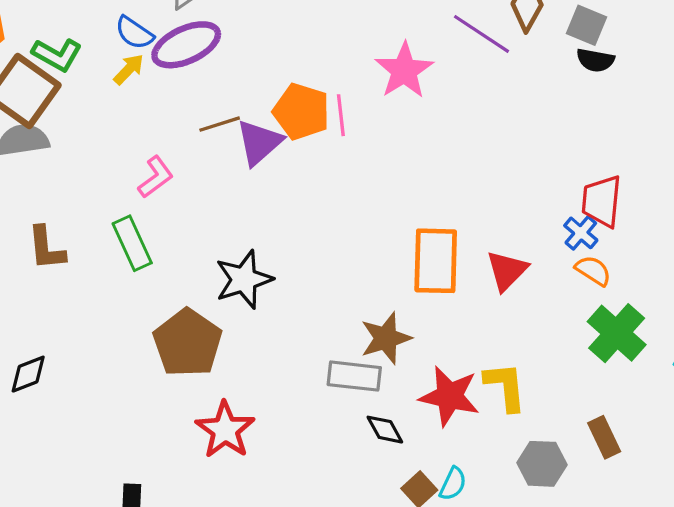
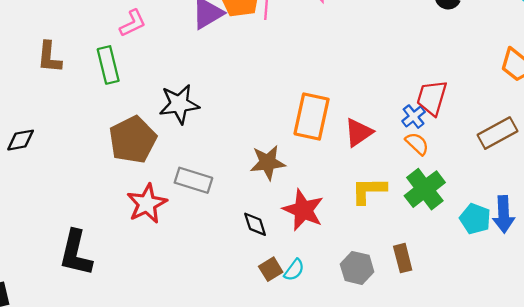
gray rectangle: (354, 376) -> (193, 180), moved
yellow L-shape: (505, 387) -> (369, 190), moved, turned -96

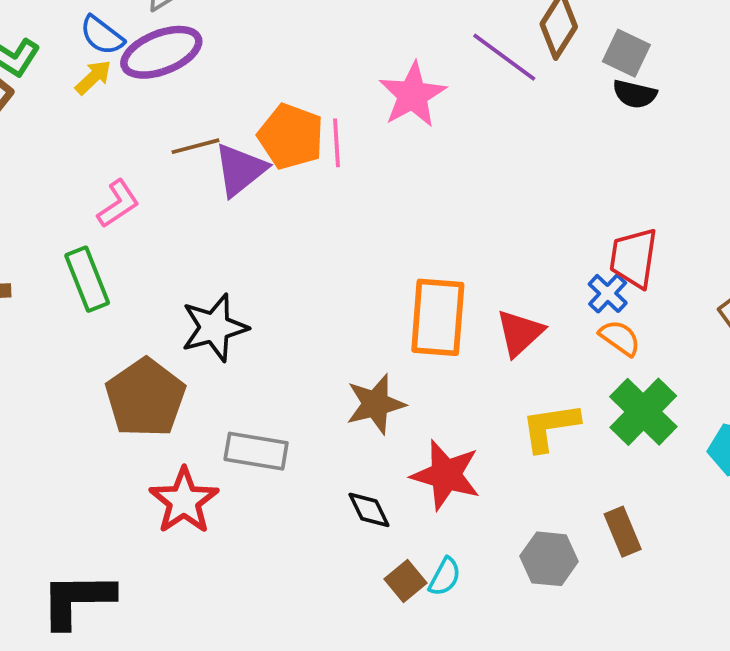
black L-shape: (76, 253) -> (77, 600), turned 84

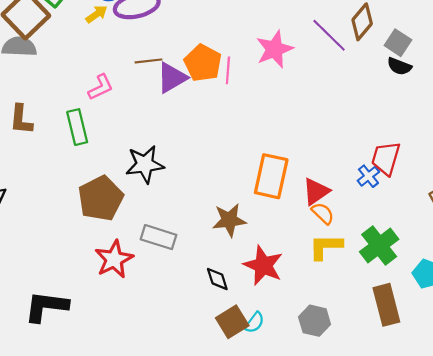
orange semicircle: (620, 338) -> (323, 213), moved
brown rectangle: (623, 532) -> (386, 305), moved, size x1.5
brown square: (405, 581) -> (232, 322), size x1.4

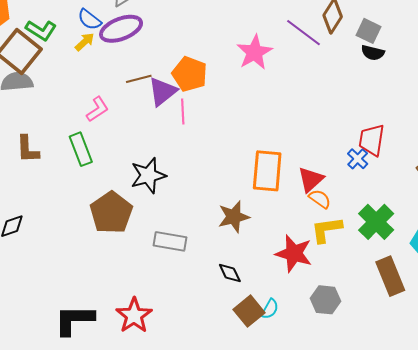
pink line: (228, 70) -> (183, 111), moved
red star: (114, 259) -> (134, 315), moved
red star: (263, 265) -> (294, 253), moved

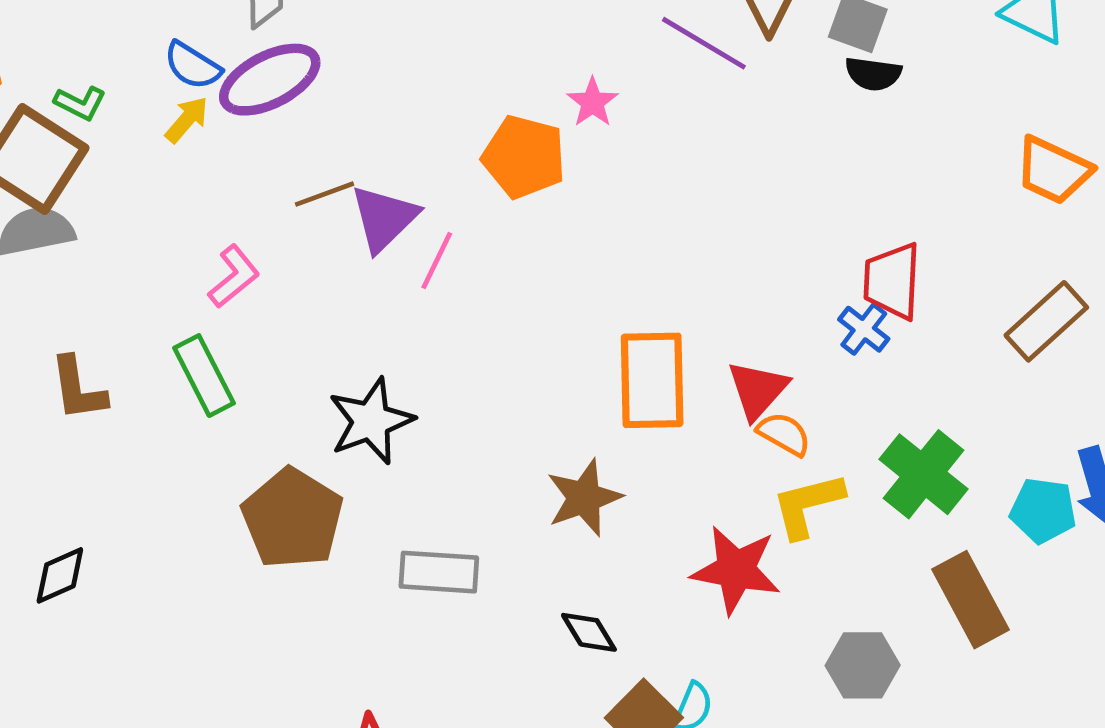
green L-shape: (41, 30) -> (80, 103), size x0.7
pink star: (255, 52) -> (593, 102), size x0.6
orange pentagon: (190, 74) -> (524, 157), moved
pink line: (183, 111) -> (437, 260), turned 35
gray hexagon: (325, 300) -> (863, 665), moved

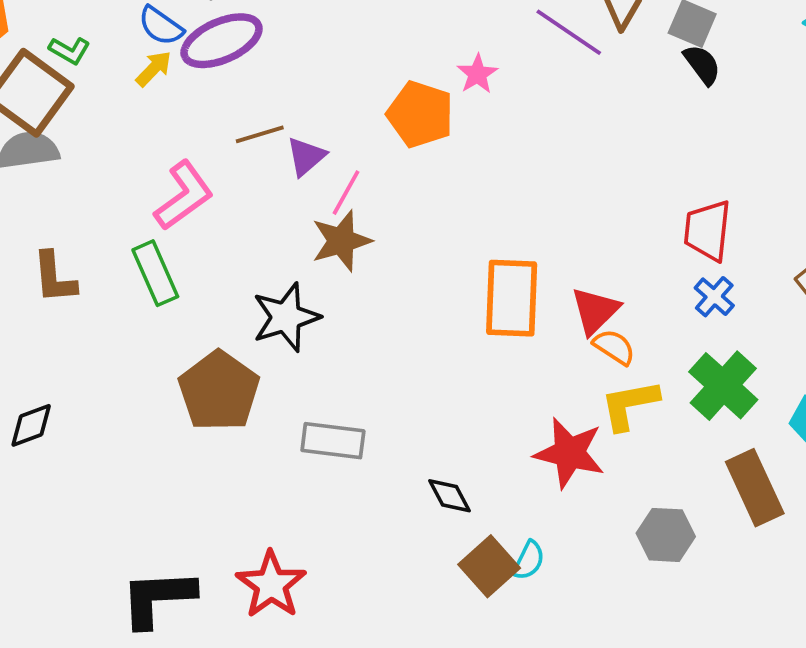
black semicircle: (873, 74) -> (702, 65), turned -138
purple triangle: (384, 218) -> (306, 156), size x0.7
pink L-shape: (234, 276) -> (184, 196), size x1.4
blue cross: (864, 329) -> (714, 297), moved
brown star: (584, 498) -> (341, 241), moved

